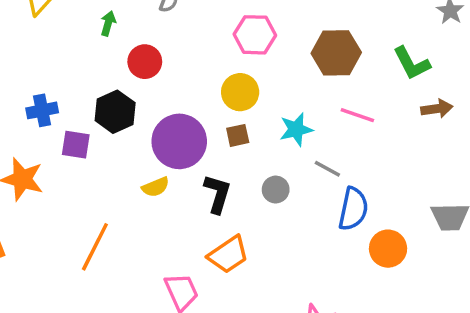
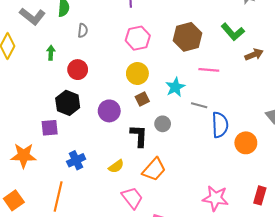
blue cross: (42, 110) -> (76, 160), moved
purple circle: (179, 141) -> (109, 111), size x0.7
yellow semicircle: (156, 187) -> (116, 166), moved
gray circle: (276, 190) -> (163, 124), moved
orange line: (95, 247) -> (58, 197), moved

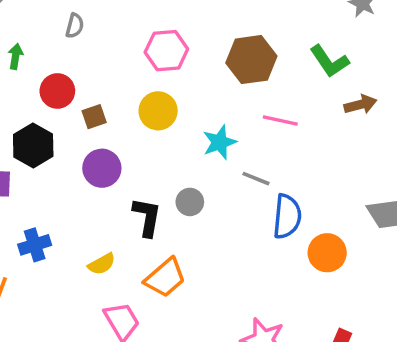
brown square: (142, 99) -> (94, 117), moved

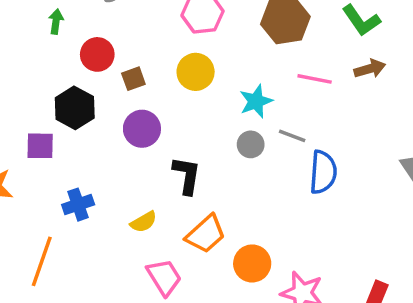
brown arrow: (360, 104) -> (370, 69), moved
gray circle: (190, 202) -> (251, 144), moved
orange circle: (327, 253) -> (252, 263), moved

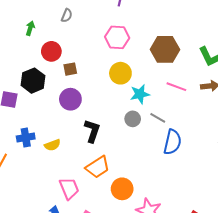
yellow circle: (196, 72) -> (120, 73), moved
yellow semicircle: (144, 222) -> (52, 145), moved

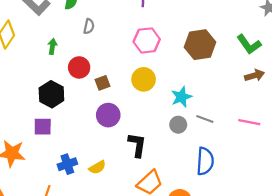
yellow circle: (120, 73) -> (144, 79), moved
black hexagon: (33, 81) -> (51, 94), moved
pink line: (176, 87) -> (249, 122), moved
blue semicircle: (172, 142) -> (205, 161), moved

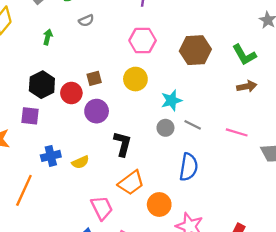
gray semicircle: (89, 26) -> (86, 21), turned 48
red circle: (79, 67) -> (71, 93), moved

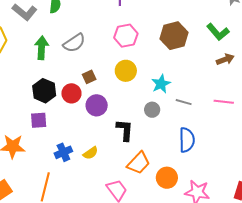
gray semicircle: (86, 21) -> (74, 43), moved, size x1.6
green arrow: (48, 37) -> (42, 48), size x1.6
gray circle: (165, 128) -> (152, 110), moved

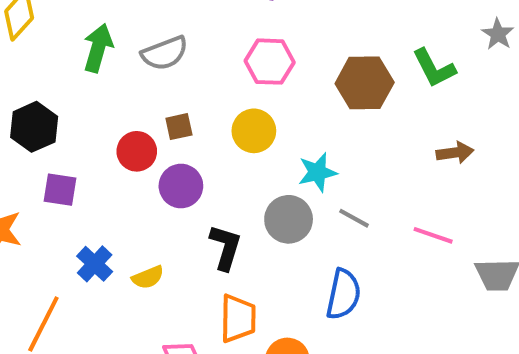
green L-shape: (218, 32) -> (434, 68), moved
black hexagon: (44, 91) -> (34, 127), moved
gray circle: (152, 110) -> (289, 219), size x1.5
blue cross: (63, 152) -> (95, 264), turned -36
orange trapezoid: (139, 163) -> (238, 318), turned -55

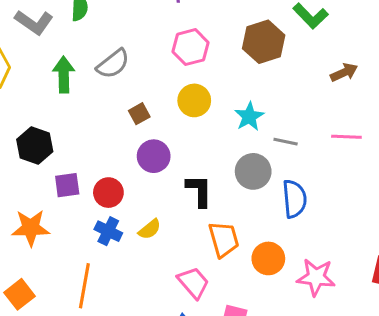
red circle: (137, 151) -> (108, 193), moved
gray circle: (289, 219) -> (253, 171), moved

